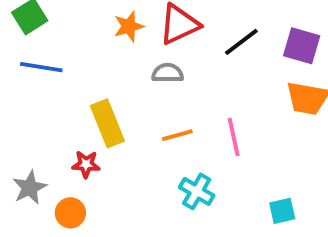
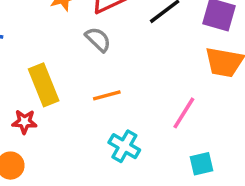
gray semicircle: (168, 73) -> (98, 39), turned 44
pink line: (234, 137) -> (184, 113), moved, turned 44

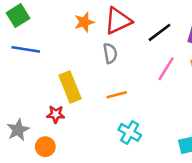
gray semicircle: (98, 39) -> (110, 53), turned 36
pink line: (184, 113) -> (166, 69), moved

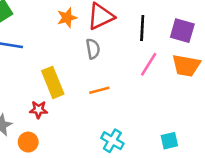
black line: (160, 32) -> (142, 28), turned -50
cyan cross: (130, 132) -> (112, 141), moved

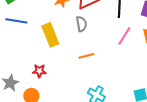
yellow rectangle: (53, 82) -> (50, 35), moved

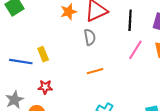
blue line: (16, 21) -> (21, 62), moved
yellow rectangle: (50, 35) -> (43, 54), moved, size x0.6

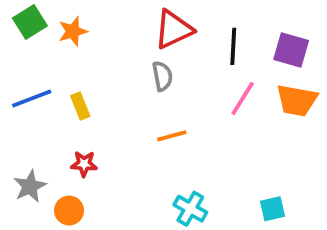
orange star: (69, 12) -> (73, 31), moved
blue line: (21, 62) -> (32, 99), moved, turned -30

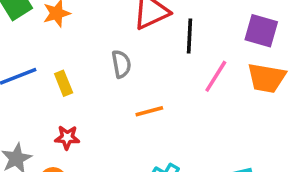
black line: (233, 46) -> (190, 36), moved
gray semicircle: (162, 76) -> (121, 64), moved

